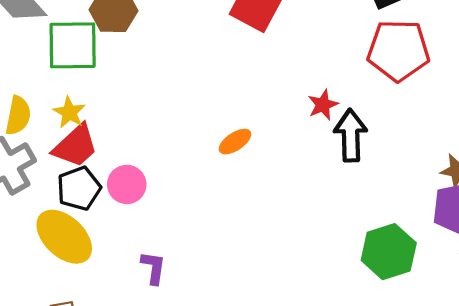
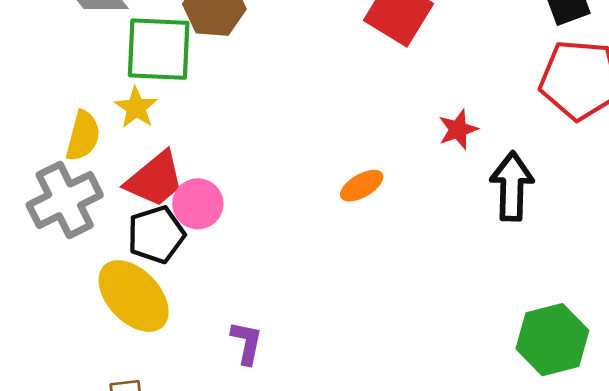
red star: (323, 105) -> (458, 129), moved
yellow star: (69, 112) -> (136, 108), moved
pink circle: (127, 184) -> (198, 204), moved

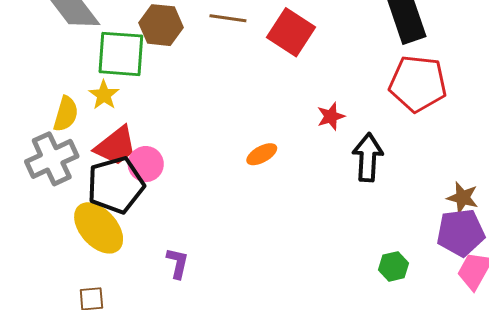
black pentagon: (156, 235) -> (116, 185), size x1.4
green hexagon: (552, 340) -> (394, 266), size x0.6

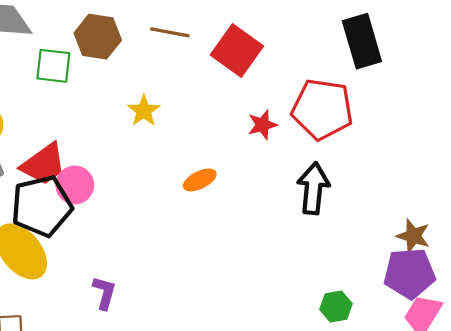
green square: (121, 54) -> (53, 66), size x0.7
red pentagon: (418, 84) -> (322, 109), moved
yellow star: (104, 95) -> (144, 111), moved
red star: (331, 116) -> (262, 125), moved

